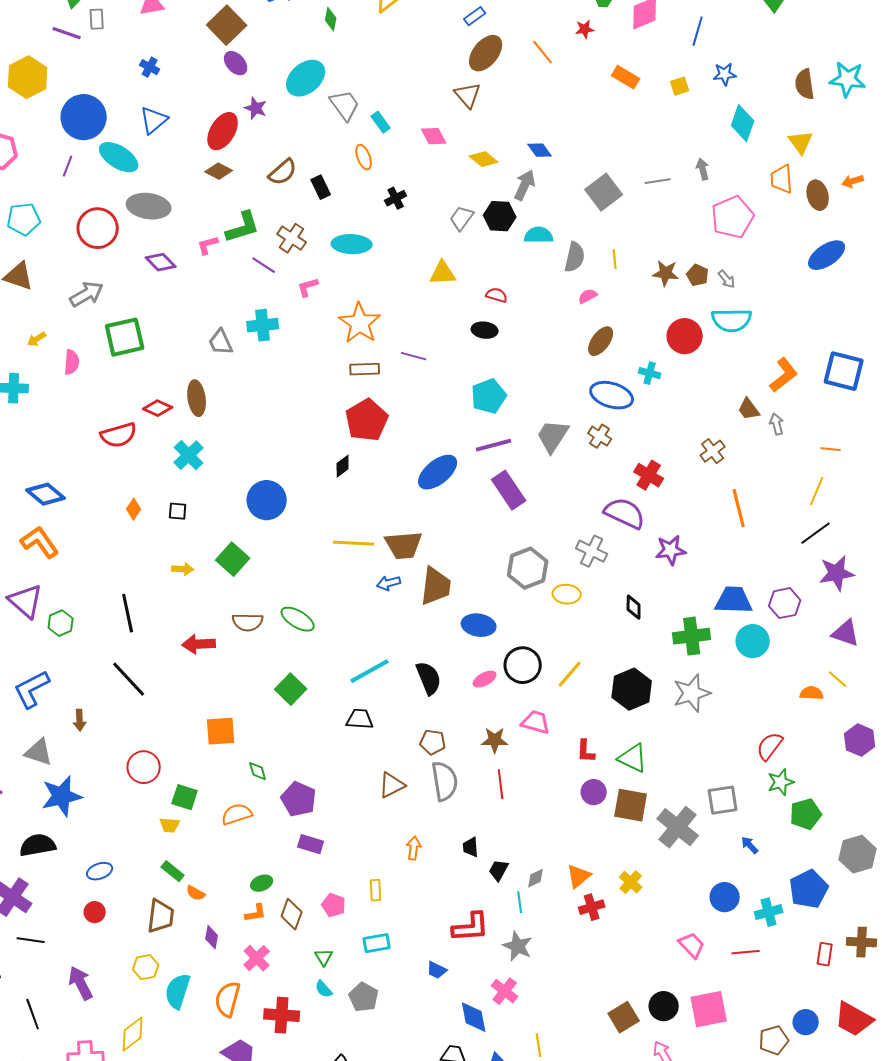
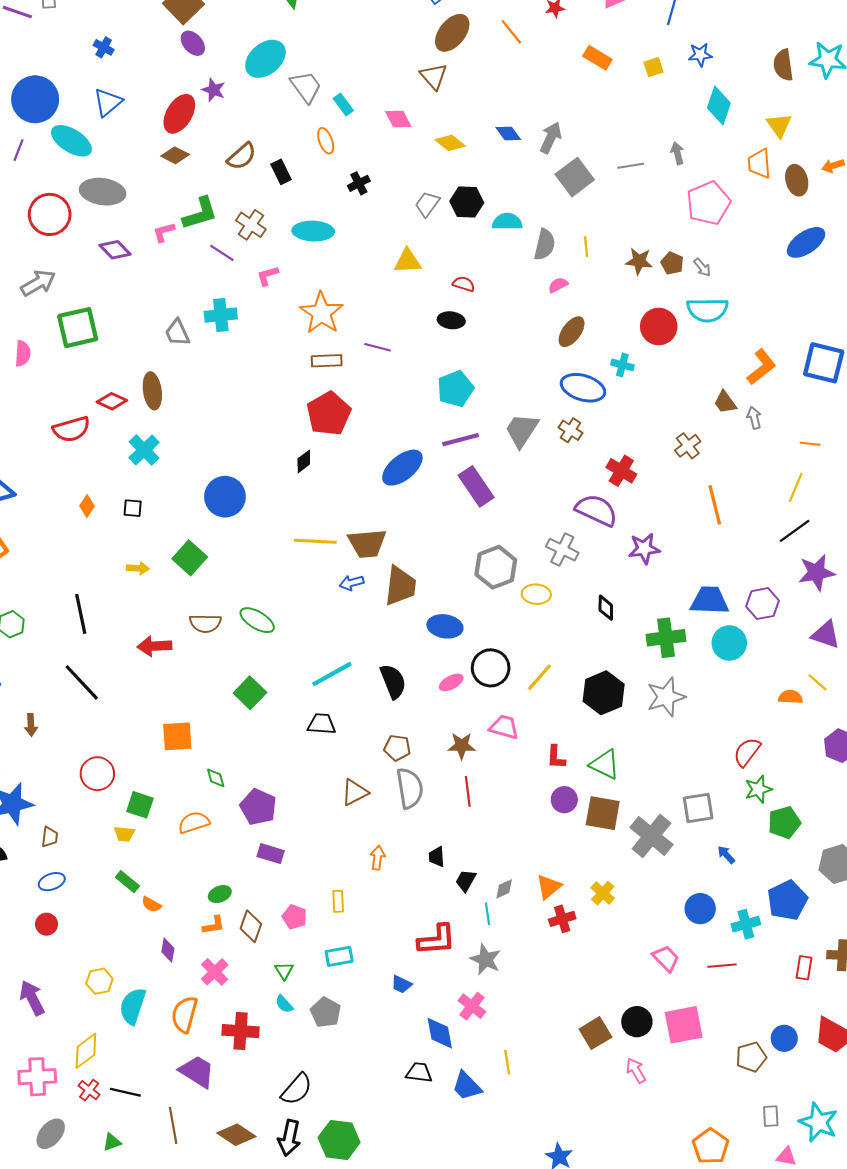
gray arrow: (525, 185) -> (551, 138), moved
brown trapezoid: (161, 916) -> (50, 837), moved, size x0.6

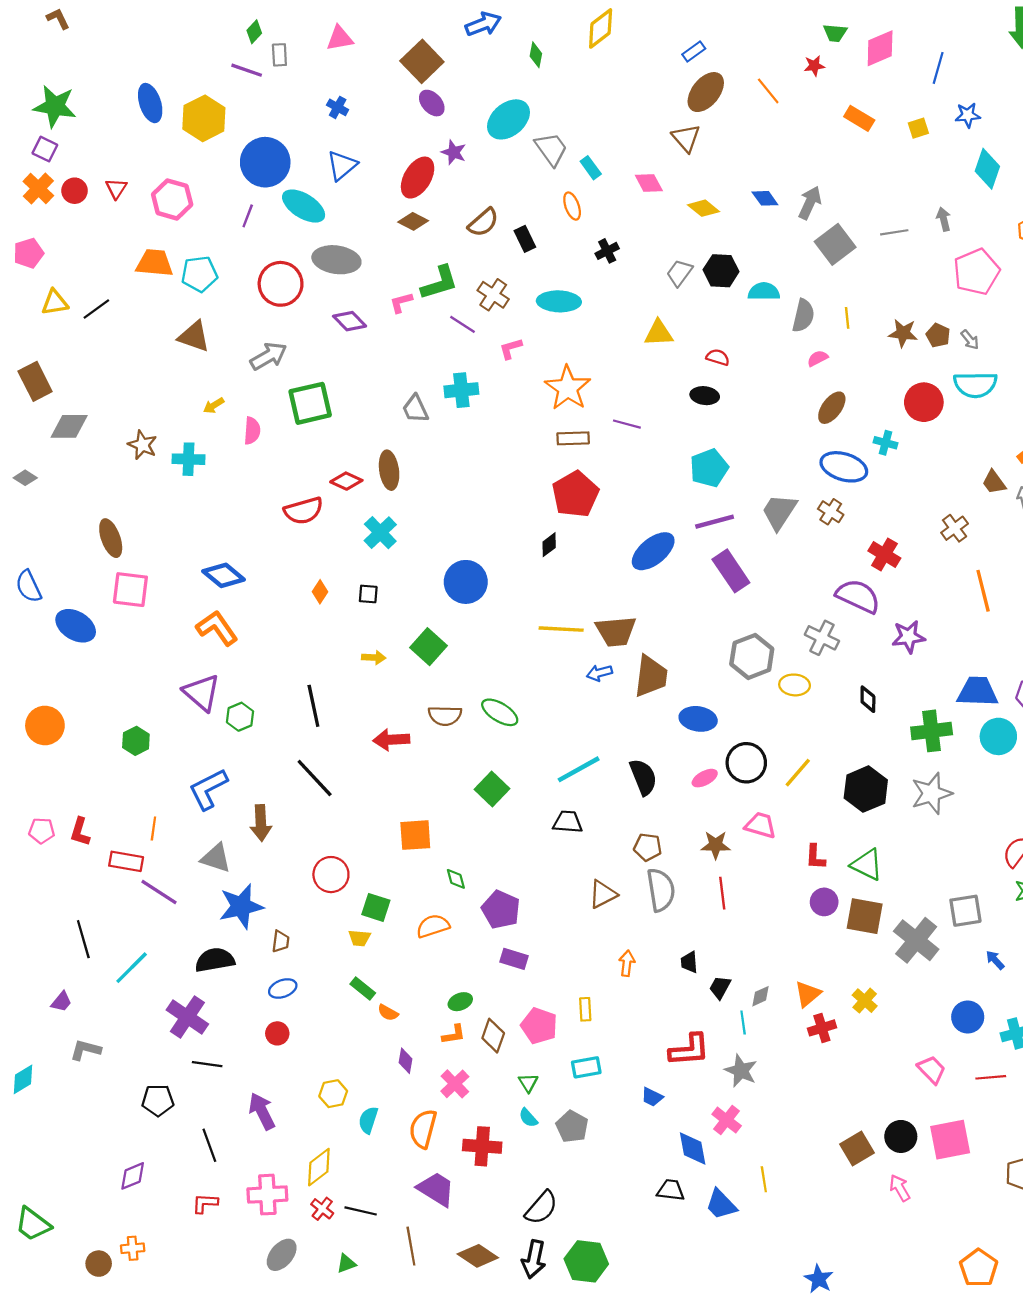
brown arrow: (31, 725) -> (261, 823), size x1.5
pink pentagon: (295, 917) -> (539, 1026), size x1.4
cyan semicircle: (133, 1006) -> (368, 1120), size x0.7

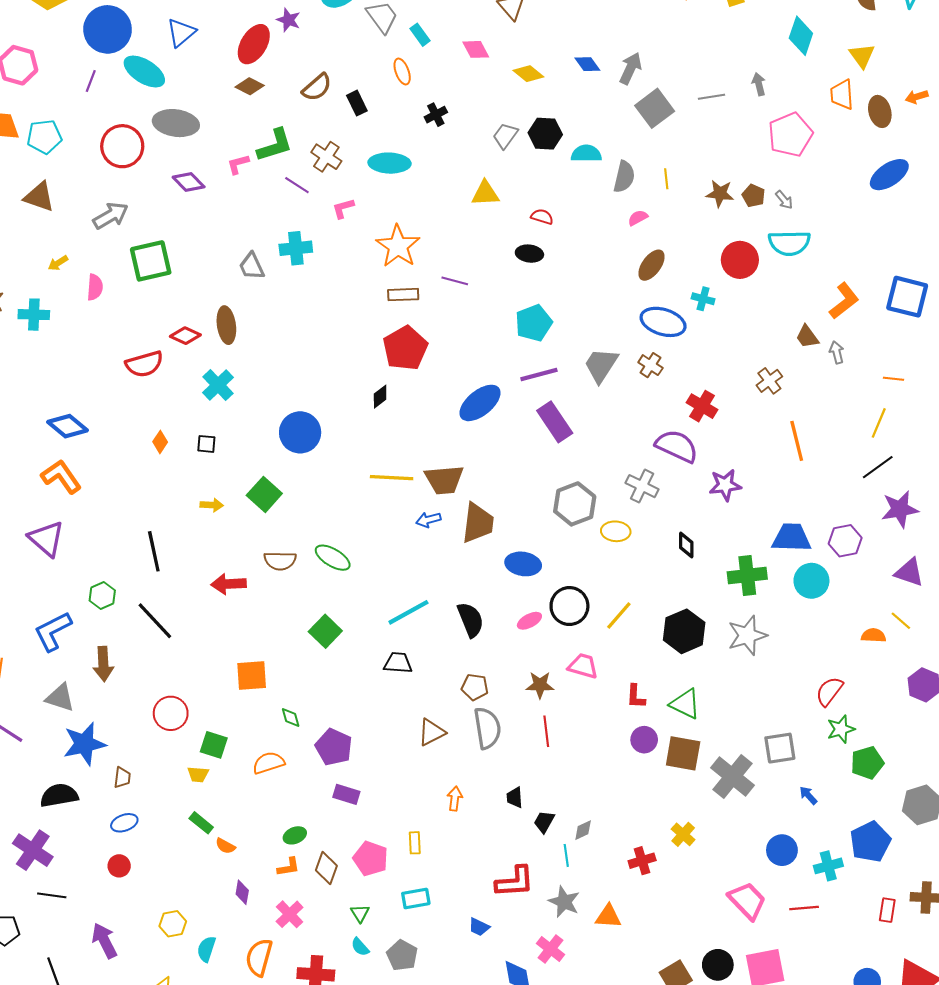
green hexagon: (240, 717) -> (102, 595), moved
orange triangle: (808, 994) -> (608, 916), moved, turned 44
pink trapezoid: (932, 1070) -> (747, 901), size x1.4

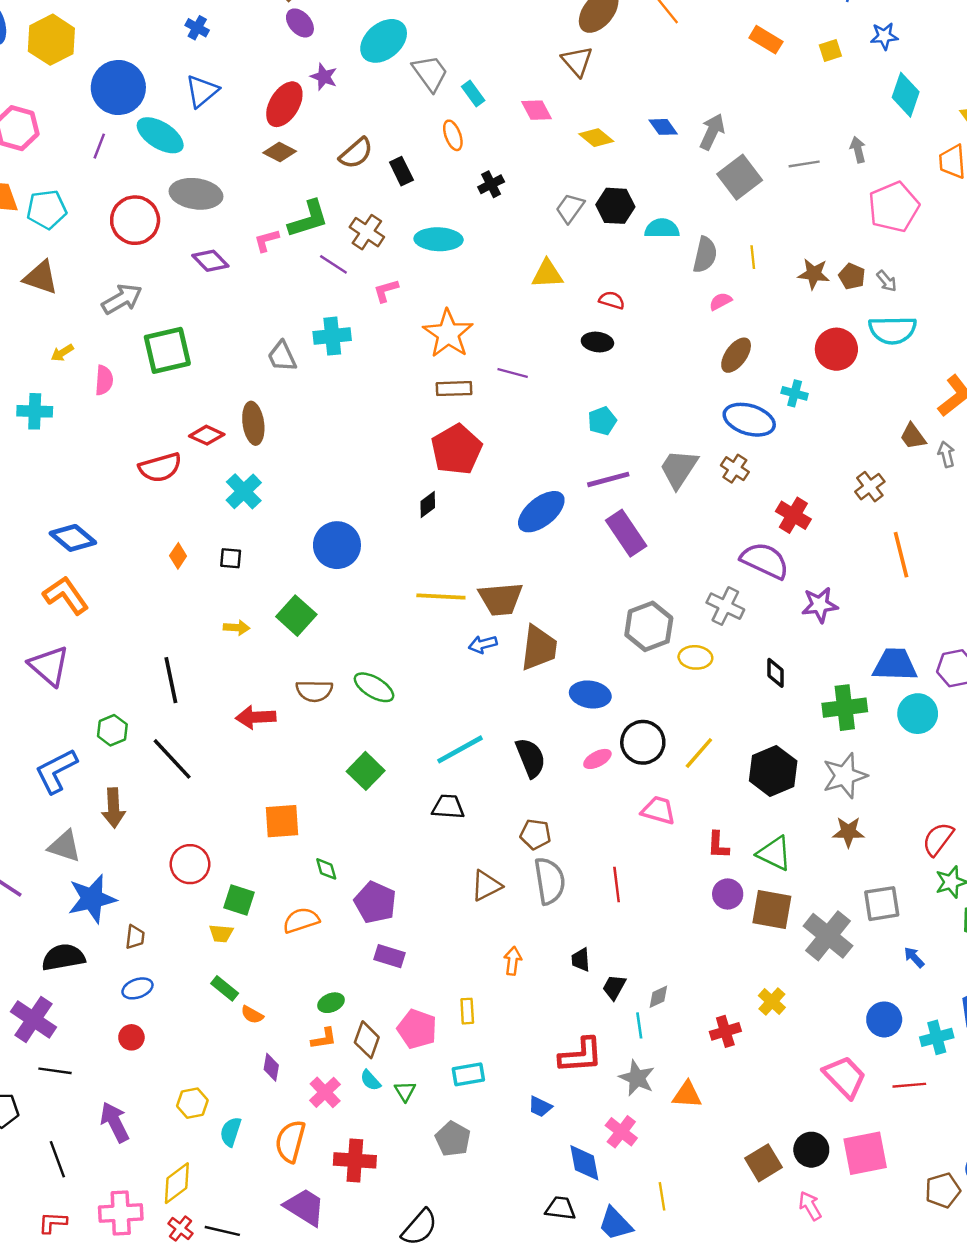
cyan pentagon: (534, 323) -> (602, 421), size x0.7
brown star: (540, 685) -> (848, 832), moved
cyan semicircle: (360, 947) -> (370, 1080), moved

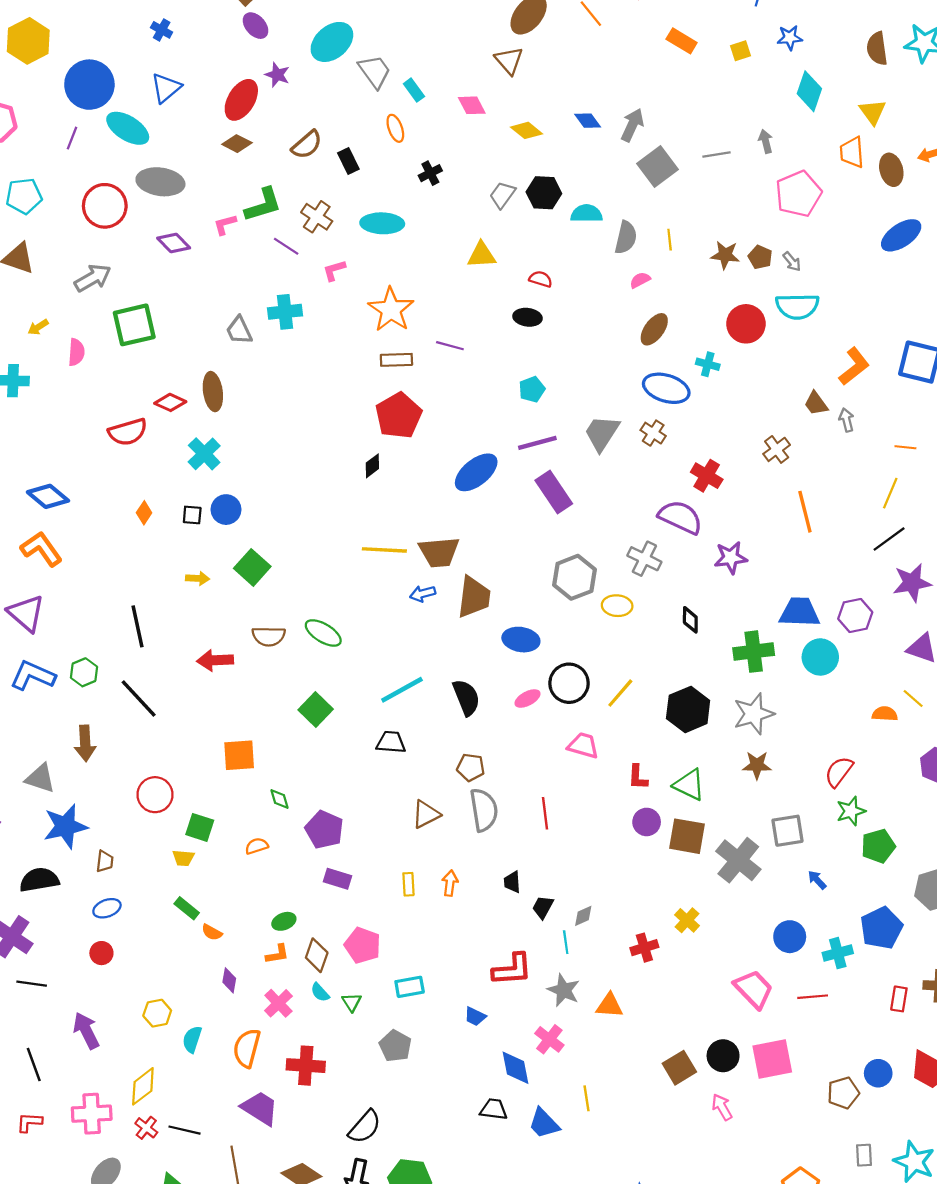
blue circle: (337, 545) -> (226, 510), moved, size x0.7
blue L-shape: (56, 771) -> (33, 676), moved, turned 51
orange semicircle: (301, 920) -> (257, 846), size x0.7
yellow rectangle: (467, 1011) -> (408, 884), moved

